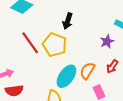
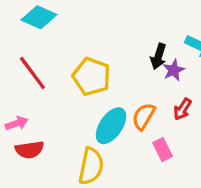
black arrow: (68, 21) -> (158, 56), moved
red line: (30, 43) -> (32, 73), moved

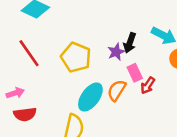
purple star: (174, 70) -> (116, 52), moved
pink rectangle: (162, 150) -> (135, 73), moved

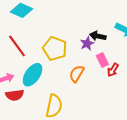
black arrow: (130, 43) -> (98, 36), turned 84
orange semicircle: (117, 90) -> (77, 74), moved
cyan ellipse: (90, 97) -> (33, 75), moved

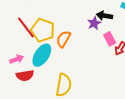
yellow pentagon: (55, 49) -> (43, 30), moved
orange semicircle: (77, 74) -> (63, 39), moved

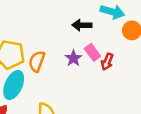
purple star: (94, 23) -> (73, 58), moved

